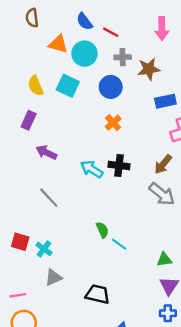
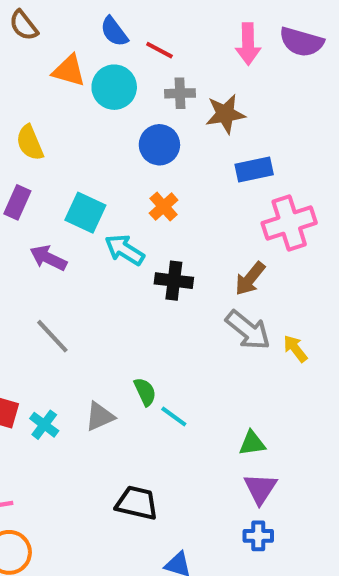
brown semicircle: (32, 18) -> (24, 25), turned -30
cyan square: (68, 86) -> (85, 213), moved
cyan arrow: (92, 169) -> (124, 250), moved
gray triangle: (54, 277) -> (100, 416), moved

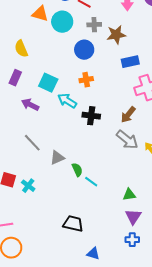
orange cross: (164, 207) -> (86, 80), turned 32
gray triangle: (100, 416) -> (57, 158), moved

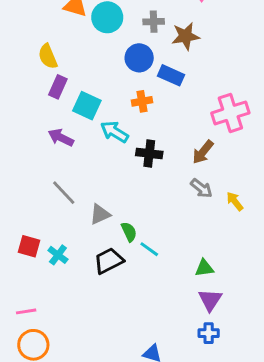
blue rectangle: (130, 62) -> (171, 75), moved, turned 36
purple rectangle: (15, 78) -> (58, 87), moved
gray arrow: (127, 140) -> (201, 188), size x0.7
black trapezoid: (73, 224) -> (109, 261), moved, turned -40

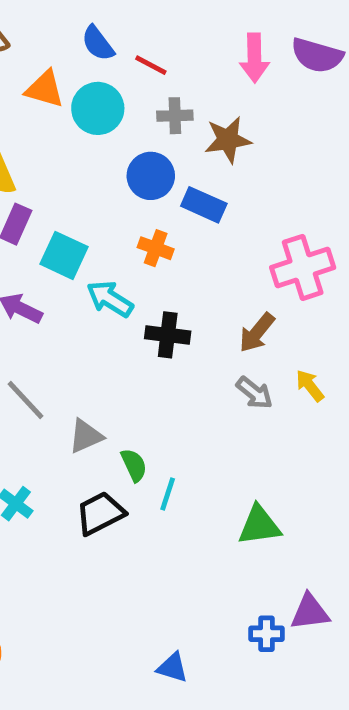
orange cross: (142, 101) -> (156, 248), turned 30
yellow arrow: (235, 201) -> (310, 386), moved
cyan line: (149, 249) -> (168, 494), turned 72
green triangle: (204, 268) -> (259, 525), size x1.4
purple triangle: (210, 300) -> (310, 612), moved, turned 50

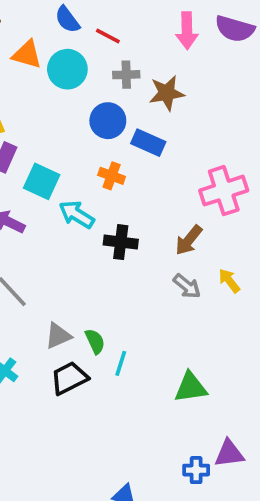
gray triangle: (86, 436) -> (58, 336), moved

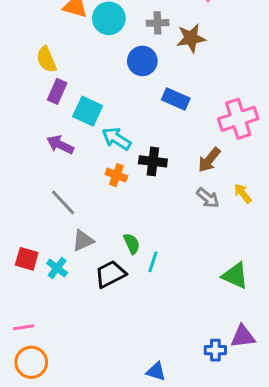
blue rectangle: (148, 143) -> (176, 99), moved
orange cross: (112, 176) -> (116, 175), moved
gray triangle: (58, 336) -> (83, 241), moved
green triangle: (191, 387) -> (235, 276), moved, turned 32

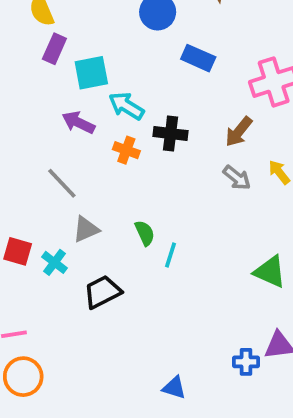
cyan square: (88, 111) -> (91, 73), turned -36
purple arrow: (60, 145) -> (78, 122), moved
black trapezoid: (110, 274) -> (102, 292), moved

